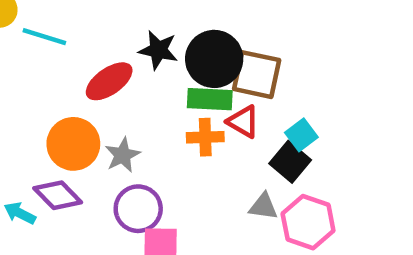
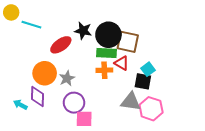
black square: (290, 162) -> (143, 81), turned -30
purple diamond: (58, 195) -> (38, 97), turned 45
gray triangle: (263, 206) -> (131, 102), size x1.5

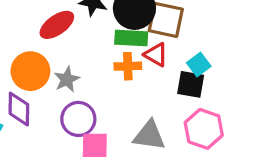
gray triangle: (131, 102) -> (149, 135), moved

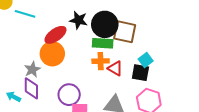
red triangle: (156, 55) -> (115, 68), moved
orange circle: (30, 71) -> (52, 54), moved
gray star: (67, 79) -> (32, 69), moved

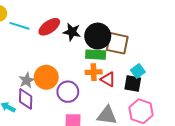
red ellipse: (55, 35) -> (49, 27), moved
orange circle: (52, 54) -> (46, 77), moved
purple circle: (69, 95) -> (68, 92), moved

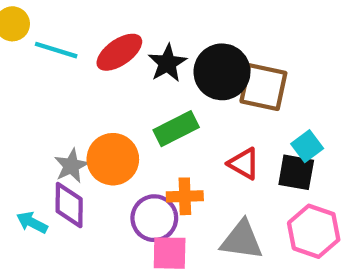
black star: (72, 32) -> (167, 63), turned 30
green rectangle: (96, 55) -> (176, 129), moved, turned -30
orange cross: (94, 72) -> (185, 196), moved
purple circle: (68, 92) -> (154, 218), moved

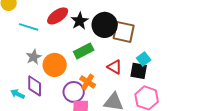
cyan line: (56, 50) -> (29, 27), moved
gray star: (71, 166) -> (34, 57), moved
orange cross: (185, 196) -> (88, 82), turned 35

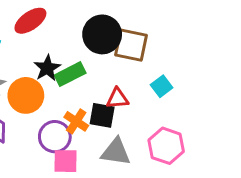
black star: (80, 21) -> (47, 68), moved
red triangle: (115, 67) -> (117, 99), turned -35
black square: (139, 71) -> (102, 115), moved

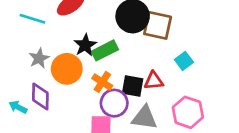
red triangle: (117, 99) -> (154, 81), moved
orange cross: (76, 121) -> (102, 82), moved
purple circle: (55, 137) -> (114, 103), moved

